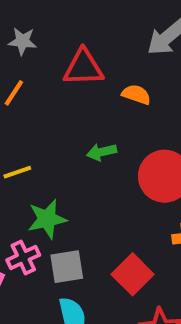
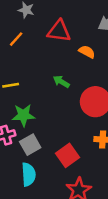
green arrow: (102, 152) -> (61, 82), turned 35
gray square: (67, 267) -> (30, 145), turned -30

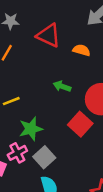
red triangle: (59, 31) -> (48, 35), turned 30
red square: (68, 155) -> (80, 124), moved

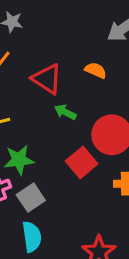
red triangle: (48, 35) -> (47, 79), moved

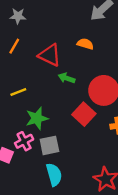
gray square: (31, 198) -> (49, 145), turned 30

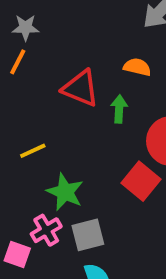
orange line: (14, 46) -> (18, 62), moved
green arrow: (67, 78) -> (119, 109), moved, turned 77
green star: (37, 118) -> (65, 192), turned -30

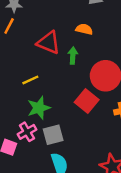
yellow line: (33, 151) -> (30, 80), moved
green star: (65, 192) -> (39, 108), turned 30

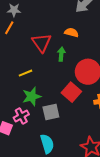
red triangle: (49, 43) -> (42, 43), turned 30
gray square: (53, 135) -> (51, 112), moved

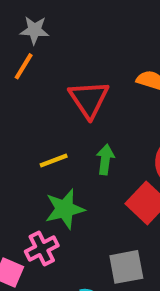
green arrow: (61, 54) -> (105, 159), moved
gray square: (51, 112) -> (126, 267), moved

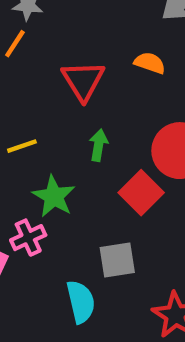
yellow line: (54, 161) -> (22, 146), moved
green star: (65, 209) -> (54, 196), turned -30

